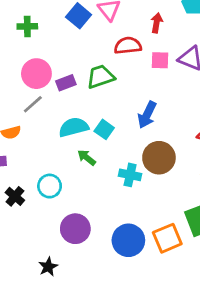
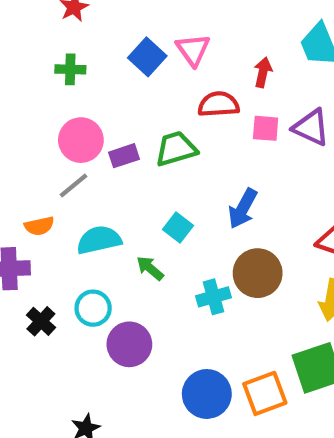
cyan semicircle: (74, 127) -> (99, 240), moved
cyan cross: (130, 175) -> (213, 297), turned -30
purple circle: (75, 229) -> (129, 344), moved

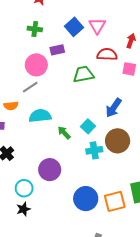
purple rectangle: (124, 156) -> (57, 50), moved
cyan square: (178, 228) -> (88, 126), moved
cyan circle: (93, 308) -> (24, 188), moved

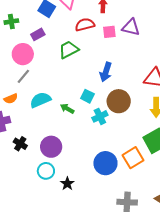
purple circle: (50, 170) -> (51, 147), moved
black star: (23, 209) -> (67, 184), moved

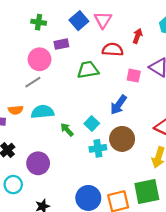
pink square: (109, 32) -> (134, 76), moved
orange semicircle: (11, 99) -> (16, 110), moved
cyan circle: (46, 171) -> (13, 185), moved

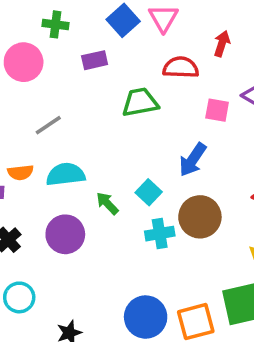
pink circle: (40, 59) -> (24, 62), moved
purple circle: (38, 163) -> (65, 234), moved

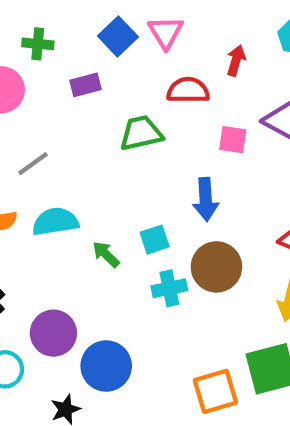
blue arrow: (193, 160) -> (206, 199), turned -36
cyan square: (149, 192) -> (155, 240), turned 30
purple circle: (65, 234) -> (53, 333), moved
blue circle: (146, 317) -> (106, 366), moved

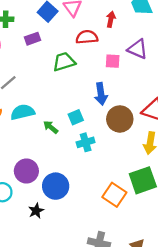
brown circle: (216, 267) -> (120, 119), moved
orange square: (215, 391) -> (114, 195), turned -35

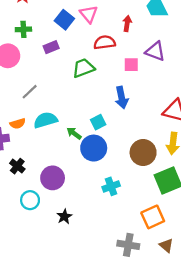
brown circle: (120, 119) -> (143, 153), moved
cyan cross: (86, 142) -> (111, 186), moved
blue circle: (56, 186) -> (94, 148), moved
orange square: (114, 195) -> (153, 217), moved, turned 35

